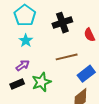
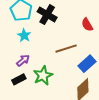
black cross: (62, 23) -> (47, 15), moved, turned -36

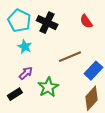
red semicircle: (87, 25) -> (86, 21), moved
black rectangle: (19, 79) -> (15, 94), moved

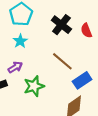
black cross: (47, 23) -> (61, 25), moved
brown line: (70, 57) -> (62, 61), turned 50

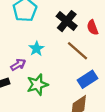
cyan star: (20, 41) -> (36, 49), moved
brown line: (62, 61) -> (78, 51), moved

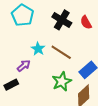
brown line: (78, 51) -> (61, 52), moved
green star: (37, 85) -> (62, 81), moved

